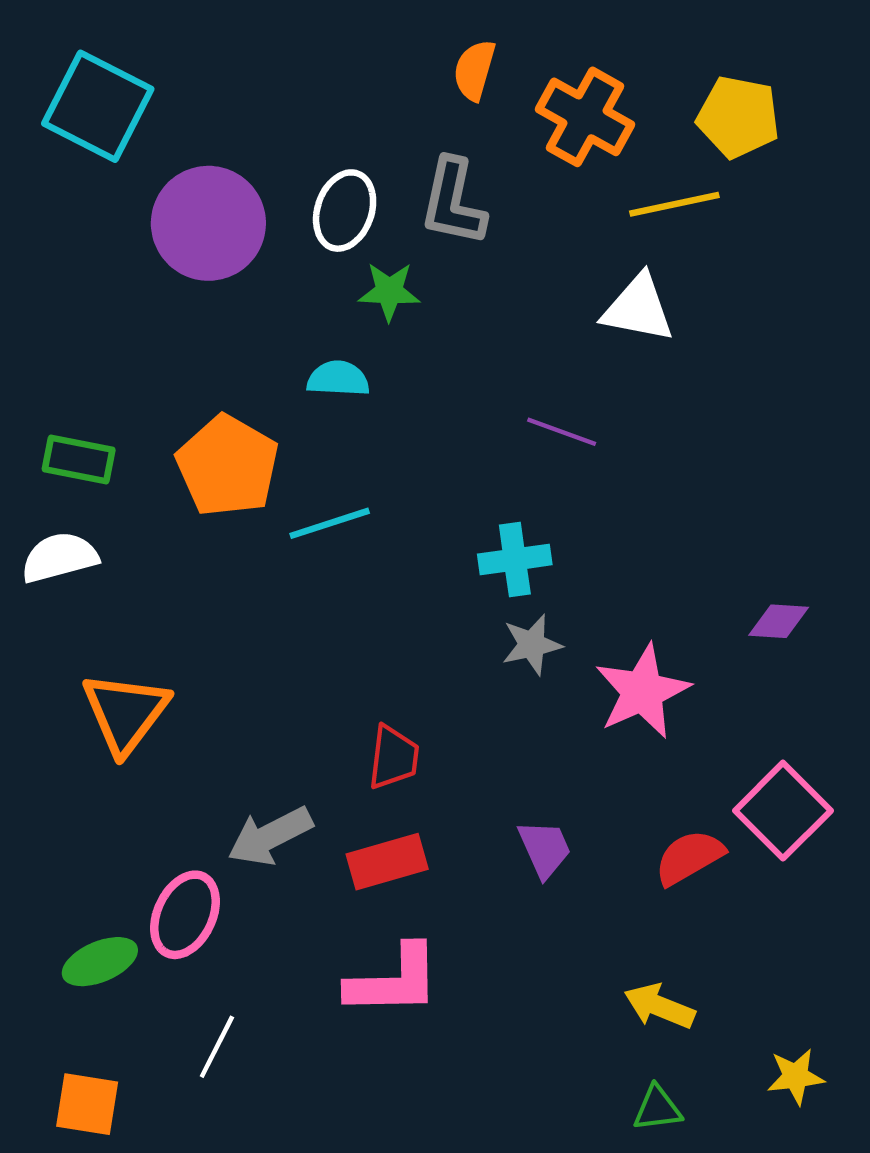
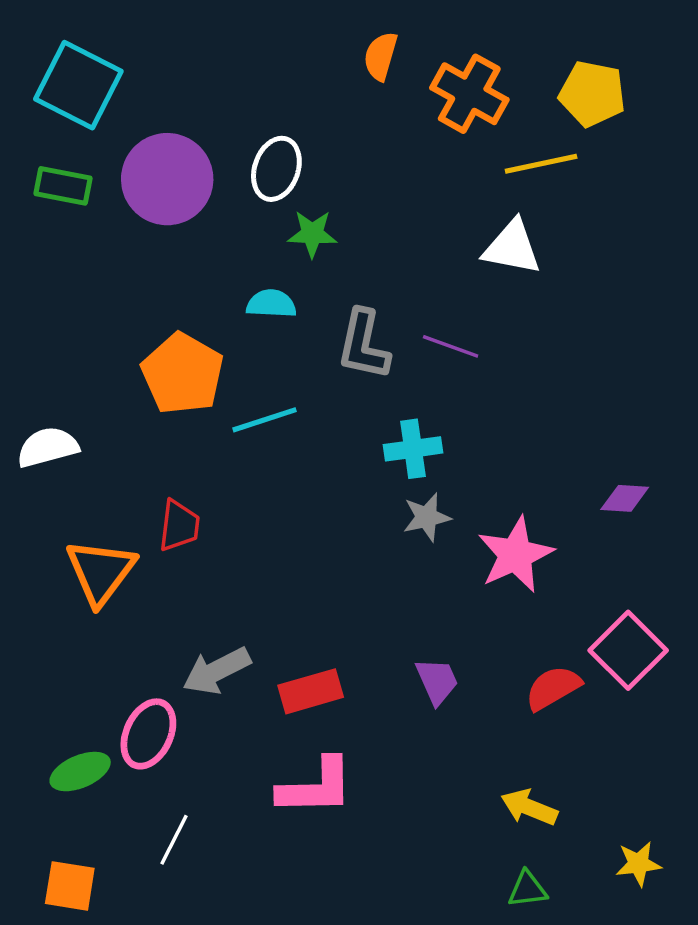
gray L-shape: (453, 202) -> (364, 345), moved
green rectangle: (79, 459) -> (63, 186), moved
red trapezoid: (394, 757) -> (179, 526), moved

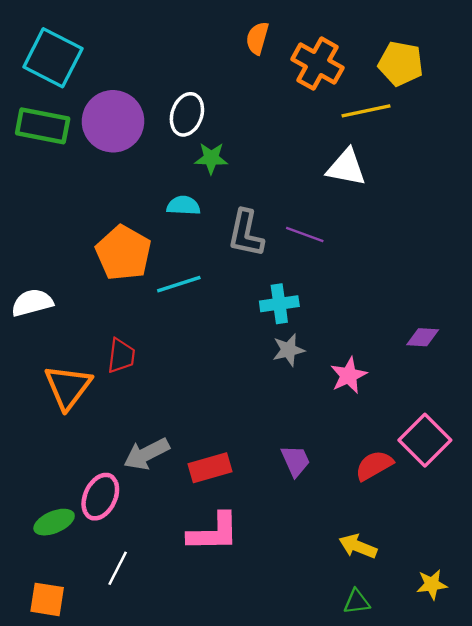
green rectangle: (63, 186) -> (43, 126), size x1.4
pink star: (515, 555) -> (349, 375), size x0.7

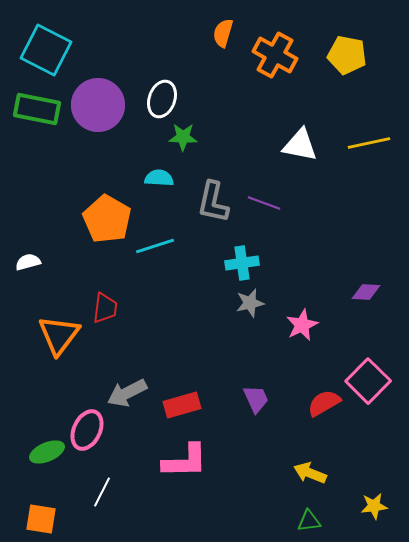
yellow line: (366, 111) -> (369, 143), moved
white semicircle: (32, 303) -> (28, 262), size x0.7

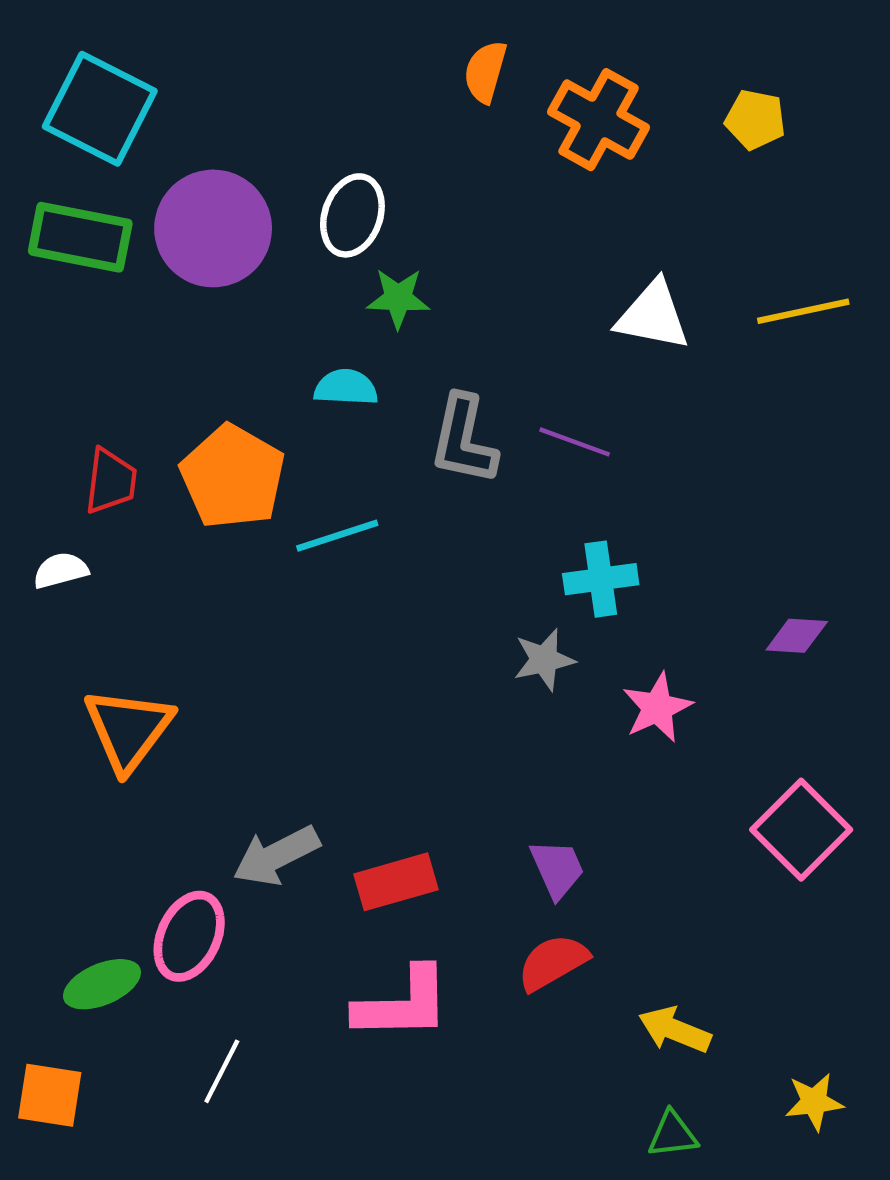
yellow pentagon: (347, 55) -> (755, 120), size x0.7
cyan cross: (242, 263) -> (601, 579), moved
red trapezoid: (105, 308) -> (111, 481), moved
red semicircle: (324, 403) -> (553, 962), moved
orange square: (41, 519) -> (50, 1095), moved

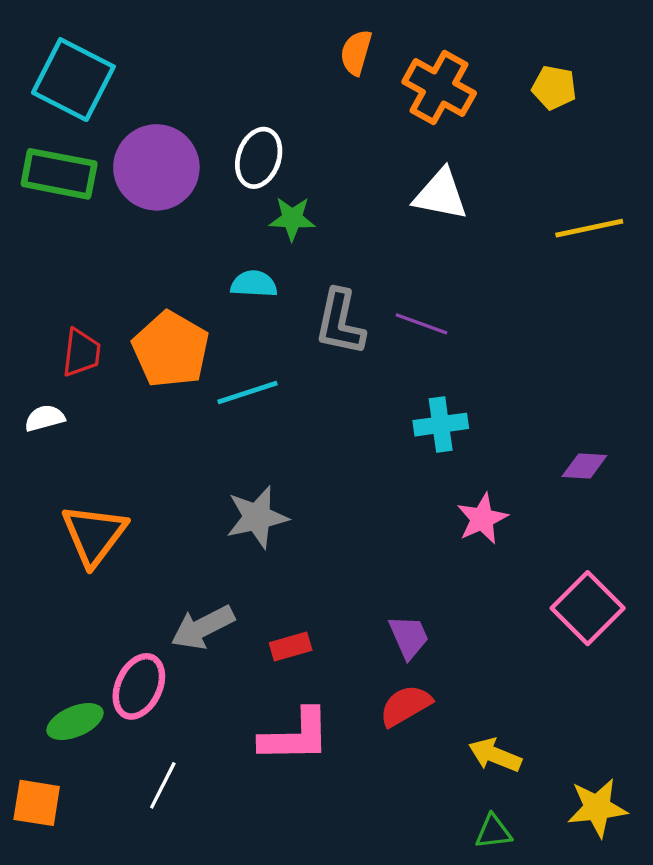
white triangle: (653, 316) -> (441, 195), moved
gray star: (544, 660) -> (257, 517), moved, size x1.4
red rectangle: (396, 882) -> (291, 646), size x0.7
yellow star: (814, 1102) -> (597, 808), size x1.4

